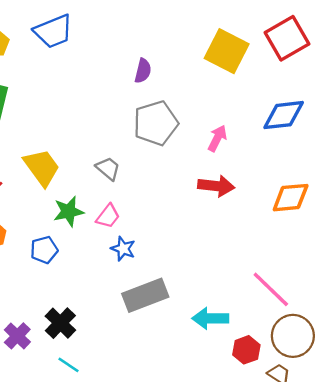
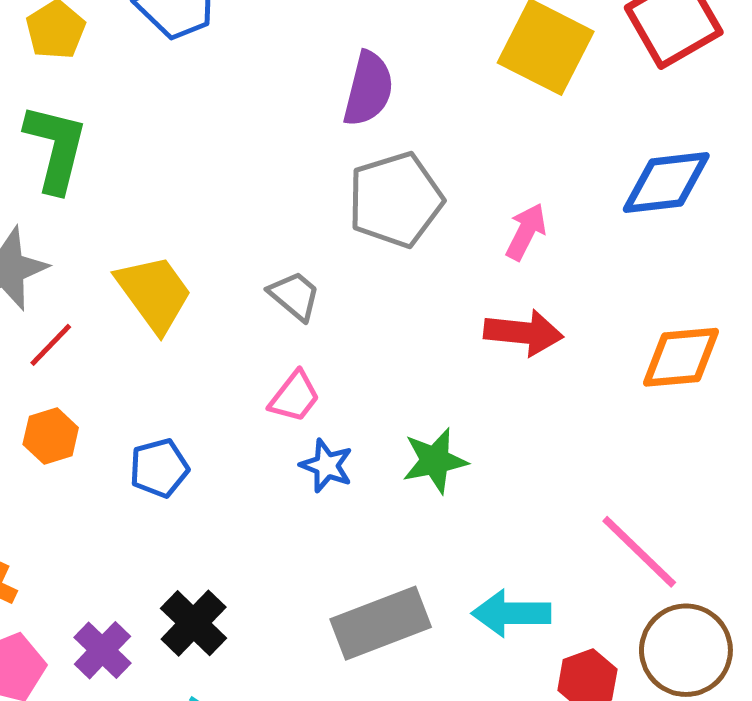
purple semicircle: (143, 71) -> (368, 89), size x1.4
green star: (68, 211) -> (435, 461), moved
gray rectangle: (145, 295) -> (381, 623), moved

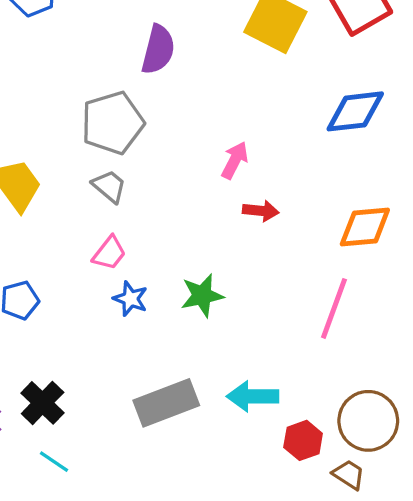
gray pentagon: (395, 200) -> (113, 123), moved
pink arrow: (526, 232) -> (235, 160), moved
red arrow: (523, 333) -> (261, 211), size x0.7
pink line: (639, 552) -> (334, 308), moved, turned 66

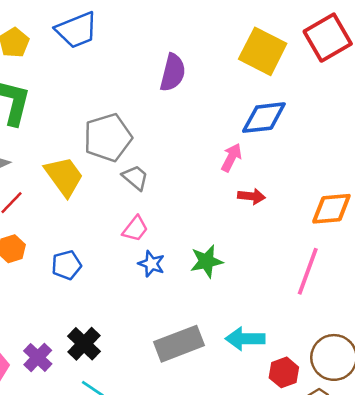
blue diamond: (355, 111) -> (264, 118), moved
gray pentagon: (113, 123) -> (108, 138), moved

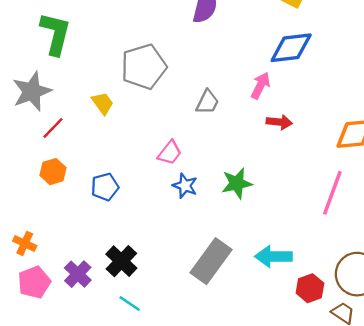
yellow trapezoid: (64, 176) -> (103, 103), size x0.6
gray trapezoid: (135, 178) -> (207, 102), moved, turned 76
gray rectangle: (179, 344) -> (211, 261), turned -33

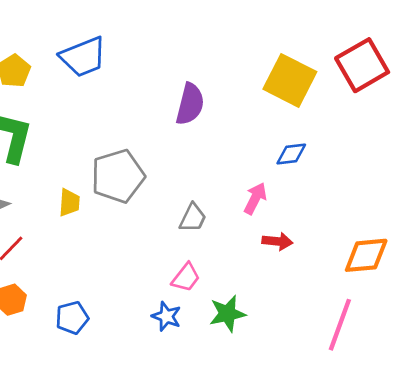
blue diamond: (291, 48) -> (291, 154), size x0.6
yellow trapezoid: (103, 103) -> (69, 203), moved, turned 40
pink trapezoid: (170, 153) -> (186, 277), moved

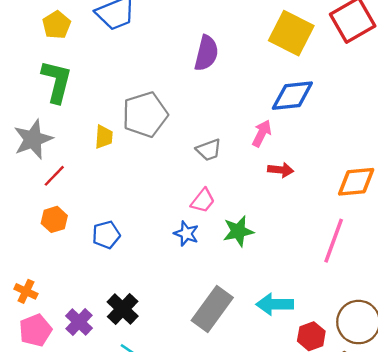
blue diamond: (291, 154) -> (292, 96), size x1.6
gray trapezoid: (193, 218) -> (209, 150), turned 44

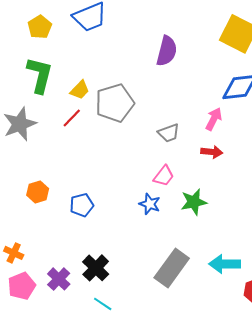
yellow trapezoid: (104, 137) -> (80, 90), moved, turned 40
red arrow: (281, 170) -> (212, 152), moved
red line: (54, 176) -> (72, 118), moved

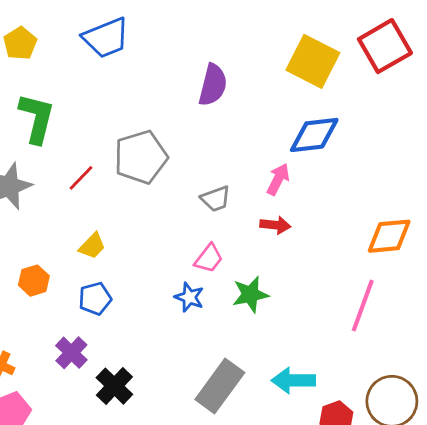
yellow pentagon: (40, 27) -> (20, 43), moved
yellow trapezoid: (80, 90) -> (92, 246), moved
purple cross: (59, 279) -> (71, 353), moved

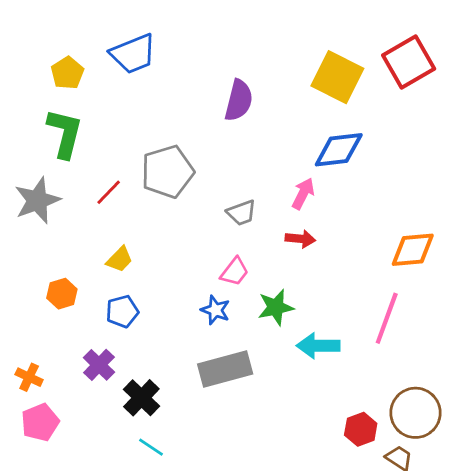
yellow pentagon: (20, 43) -> (67, 73), moved
cyan arrow: (293, 380) -> (318, 346), moved
gray rectangle: (220, 386) -> (225, 369), moved, turned 39

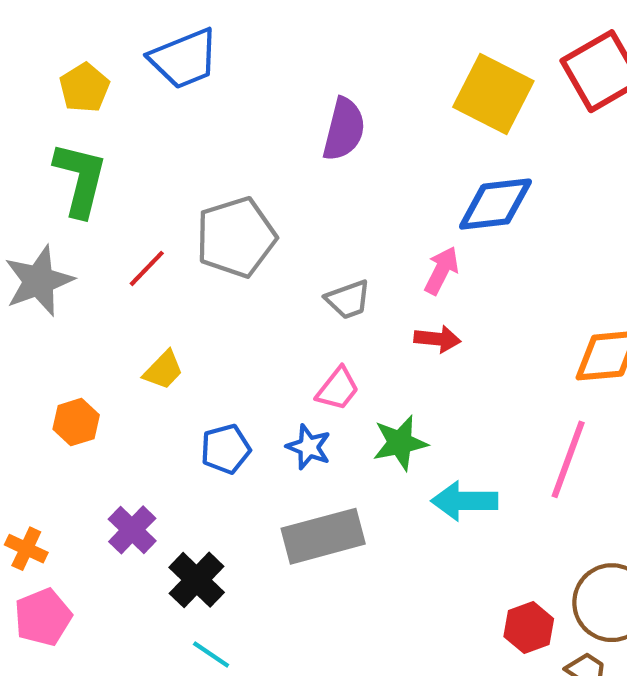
blue pentagon: (122, 311) -> (226, 449), moved

